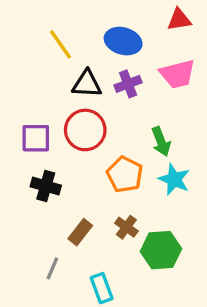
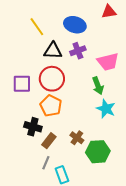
pink trapezoid: (177, 74) -> (108, 62), moved
orange pentagon: (125, 174) -> (51, 106), moved
black cross: (46, 186) -> (33, 127), moved
gray line: (52, 268) -> (46, 163), moved

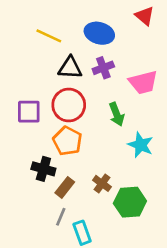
red triangle: (109, 12) -> (145, 16), turned 49
yellow line: (37, 27) -> (49, 36), turned -30
green arrow: (98, 86) -> (117, 114), moved

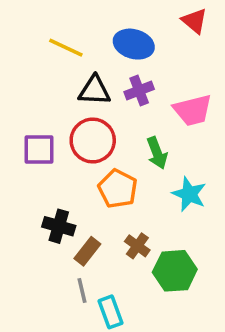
orange pentagon: (67, 141) -> (118, 189), moved
gray line: (61, 217) -> (82, 290), turned -36

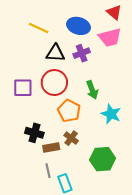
pink trapezoid: (193, 110) -> (110, 37), moved
brown cross: (137, 246) -> (71, 138), moved
brown rectangle: (87, 251) -> (51, 148), turned 42

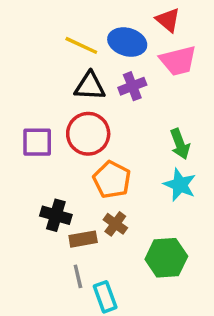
red triangle: (114, 12) -> (168, 20), moved
yellow line: (39, 28) -> (81, 45), moved
green arrow: (92, 90) -> (180, 144), moved

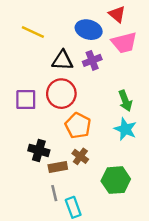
yellow line: (81, 45) -> (33, 32), moved

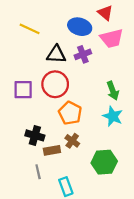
gray line: (54, 193) -> (38, 172), moved

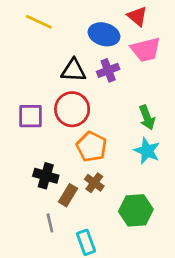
yellow line: (30, 29) -> (39, 22), moved
brown rectangle: (52, 150) -> (68, 195), turned -49

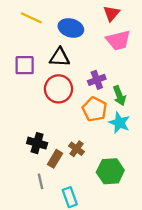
red triangle: (137, 16) -> (111, 13), turned 30
blue ellipse: (104, 34) -> (71, 28), moved
purple cross: (108, 70) -> (97, 80), moved
purple square: (31, 116) -> (25, 65), moved
orange pentagon: (92, 147) -> (95, 109), moved

